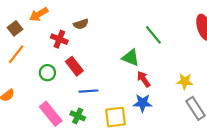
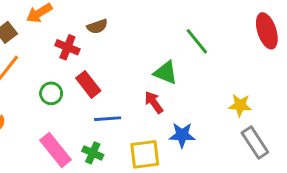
red arrow: (144, 79) -> (154, 102), moved

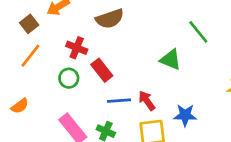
brown semicircle: (97, 26) -> (110, 19), size x1.5
red cross: (67, 47) -> (77, 48), moved
red arrow: (154, 102) -> (147, 101), moved

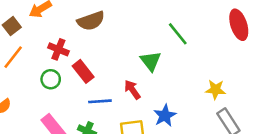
green triangle: (171, 60) -> (151, 61), turned 30
red arrow: (147, 101) -> (132, 90), moved
blue star: (185, 115) -> (165, 116), turned -30

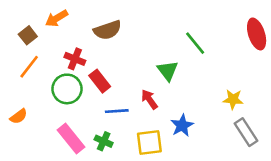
green circle: (51, 79) -> (67, 89), size x1.5

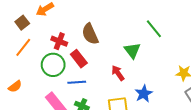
brown semicircle: (108, 30) -> (90, 34), moved, turned 85
blue line: (117, 111) -> (77, 82), moved

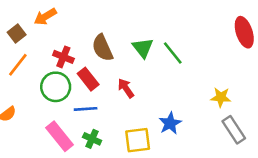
green line: (154, 29) -> (173, 53), moved
green triangle: (132, 50) -> (143, 48), moved
red arrow: (118, 73) -> (126, 88), moved

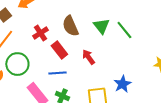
red cross: (63, 57) -> (40, 33), turned 35
green circle: (56, 87) -> (17, 64), moved

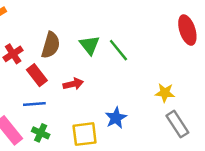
brown semicircle: (70, 26) -> (51, 45), turned -140
red arrow: (88, 57) -> (73, 84), turned 112

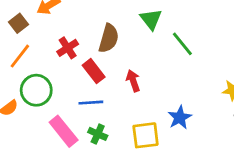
green triangle: (90, 45) -> (151, 19), moved
red arrow: (73, 84) -> (133, 81), turned -96

